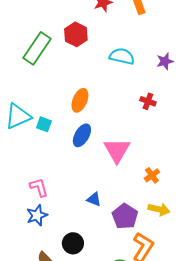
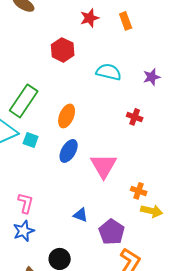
green rectangle: (37, 48) -> (24, 101), moved
orange cross: (152, 175) -> (139, 191), turned -35
pink L-shape: (39, 187) -> (26, 203), turned 30
yellow arrow: (159, 209) -> (152, 211), moved

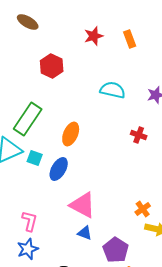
red hexagon: (63, 50) -> (52, 66), moved
blue ellipse: (69, 151) -> (59, 169), moved
pink triangle: (104, 166) -> (83, 205), moved, turned -32
orange cross: (139, 191) -> (143, 209), turned 35

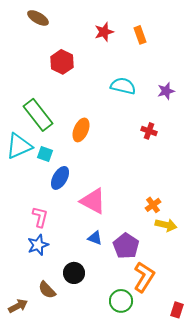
green rectangle: (28, 119) -> (38, 115), turned -72
blue ellipse: (59, 169) -> (60, 178), moved
blue triangle: (85, 233) -> (95, 238), moved

